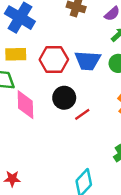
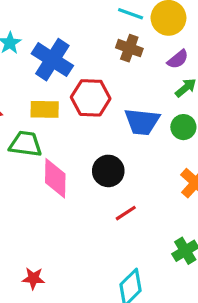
red hexagon: (54, 60) -> (91, 98), moved
red line: (82, 114) -> (126, 213), moved

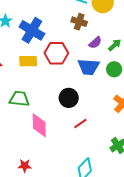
purple semicircle: (178, 59) -> (95, 43), moved
green trapezoid: (26, 144) -> (19, 99), moved
pink diamond: (55, 178) -> (39, 125), moved

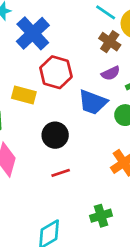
brown cross: (79, 22) -> (110, 42), moved
yellow rectangle: (28, 61) -> (24, 95), moved

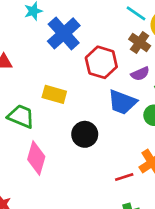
red hexagon: (56, 72) -> (101, 62), moved
red line: (61, 173) -> (124, 177), moved

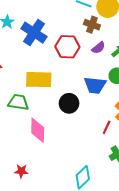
yellow rectangle: (54, 94) -> (39, 80), size x1.4
blue trapezoid: (122, 102) -> (95, 85), moved
red line: (124, 177) -> (107, 127), turned -32

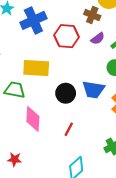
blue cross: (34, 33) -> (33, 20), turned 30
blue trapezoid: (95, 85) -> (93, 90), moved
red line: (107, 127) -> (69, 129), moved

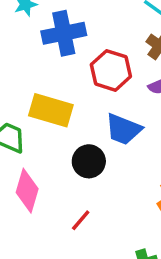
blue trapezoid: (93, 90) -> (123, 129), moved

